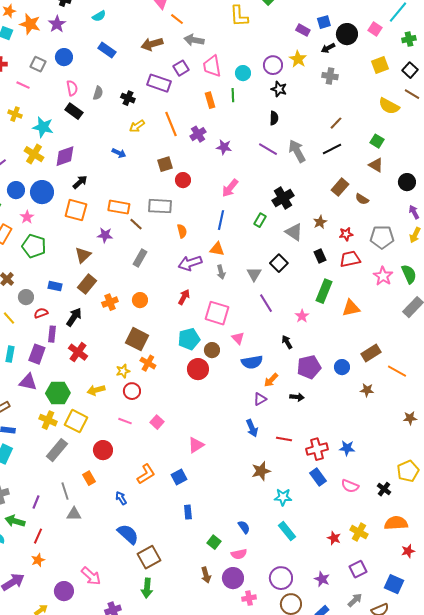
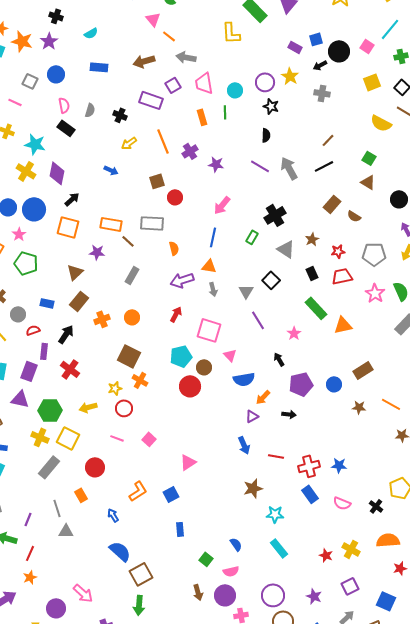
blue rectangle: (107, 50) -> (99, 67), turned -30
purple diamond: (65, 156) -> (57, 173), turned -60
green rectangle: (324, 291) -> (316, 308), turned -65
orange line: (397, 371) -> (391, 404), moved

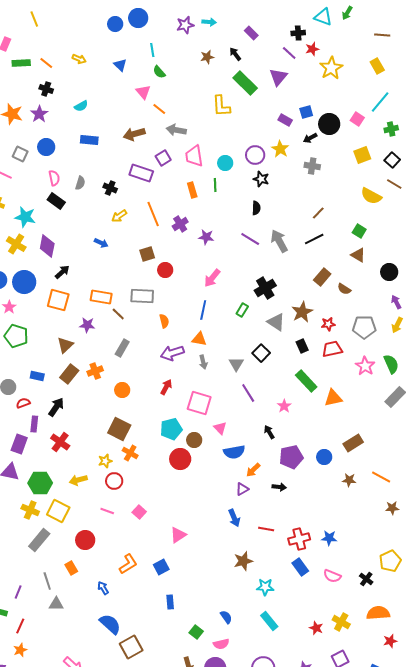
brown star: (312, 239) -> (302, 312), size x1.5
orange cross: (102, 319) -> (95, 371), moved

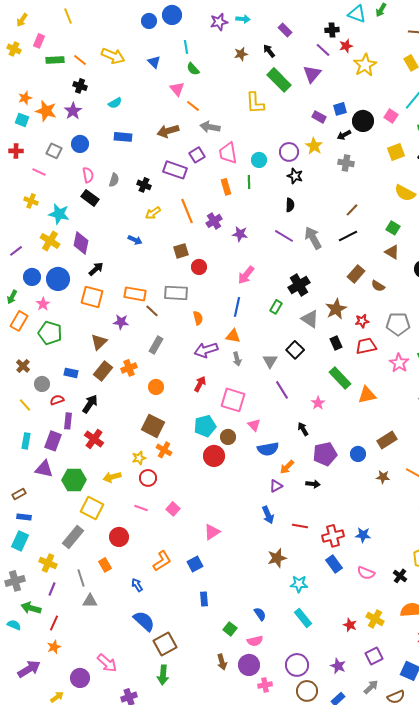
yellow arrow: (79, 59) -> (113, 56), size x1.6
yellow cross: (30, 510) -> (48, 563), moved

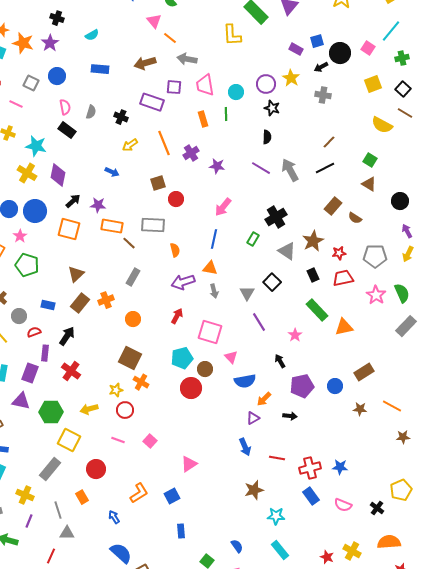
purple square: (197, 155) -> (174, 87), turned 35
purple star: (121, 322) -> (98, 205), moved
red line: (54, 623) -> (51, 556), moved

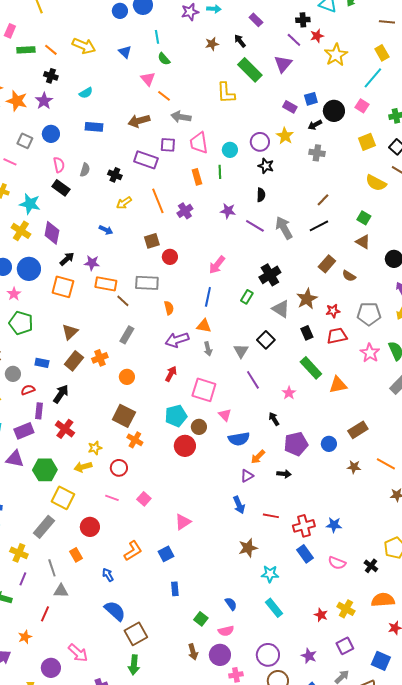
cyan line: (391, 31) -> (373, 78), moved
purple star: (217, 166) -> (228, 211), moved
purple rectangle: (30, 373) -> (24, 431), turned 48
yellow star: (116, 390) -> (95, 448), moved

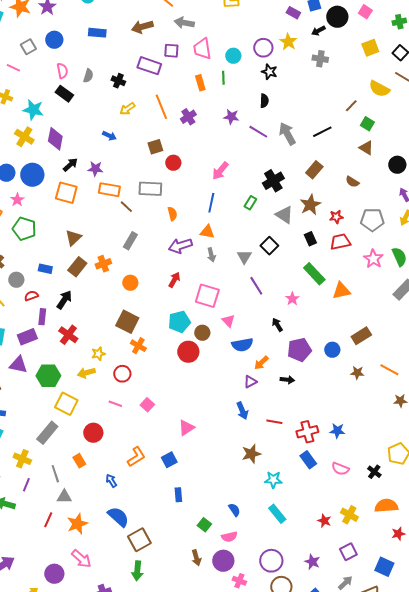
gray square: (25, 141) -> (28, 47), turned 35
brown line: (323, 200) -> (351, 106), moved
brown rectangle: (327, 264) -> (314, 170), moved
orange star: (25, 637) -> (77, 524), moved, size x1.5
pink cross: (236, 675) -> (239, 581), turned 32

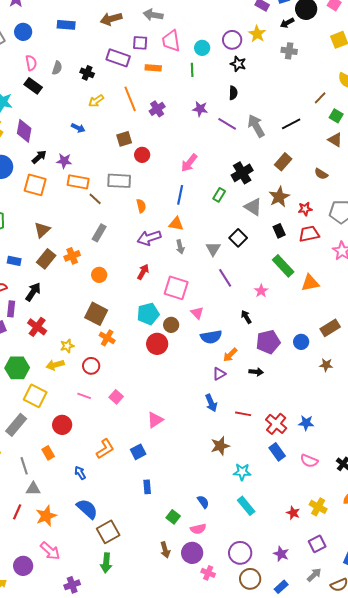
orange rectangle: (200, 83) -> (153, 68), moved, turned -70
red cross: (307, 432) -> (276, 424), turned -35

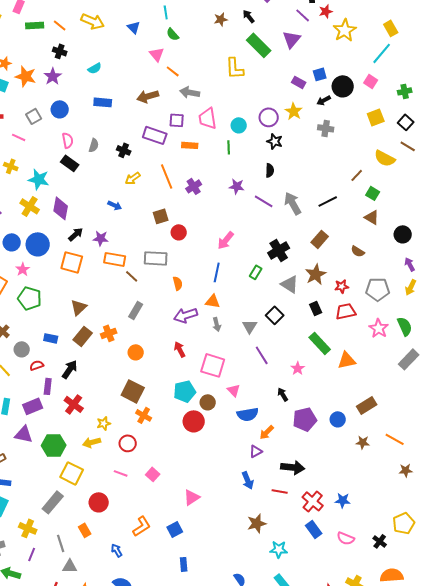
red arrow: (143, 272) -> (180, 349), turned -56
black arrow: (256, 372) -> (293, 467), moved, size x1.6

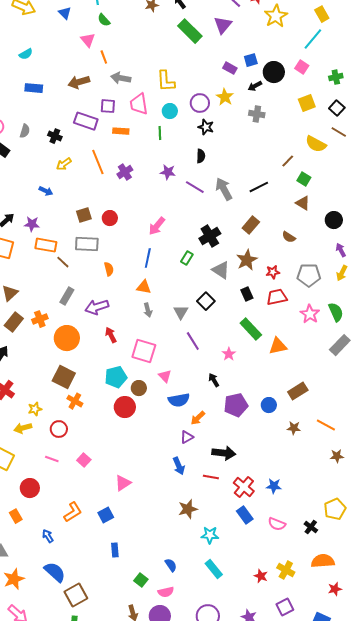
yellow L-shape: (235, 68) -> (166, 81), moved
orange line: (173, 71) -> (104, 57), turned 32
brown square: (161, 216) -> (84, 215), moved
purple arrow: (186, 315) -> (97, 307), moved
orange circle: (136, 352) -> (67, 338), size x1.6

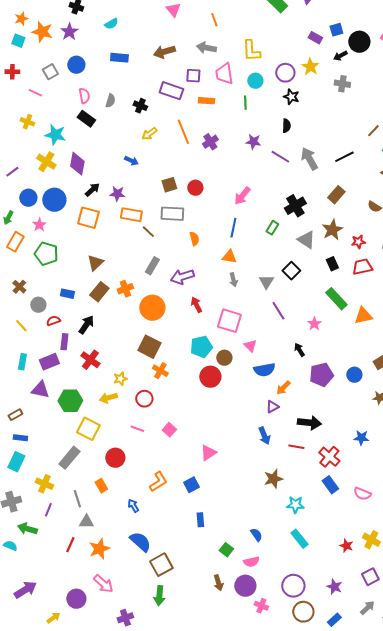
orange line: (104, 57) -> (214, 20), moved
blue star: (274, 486) -> (361, 438), moved

